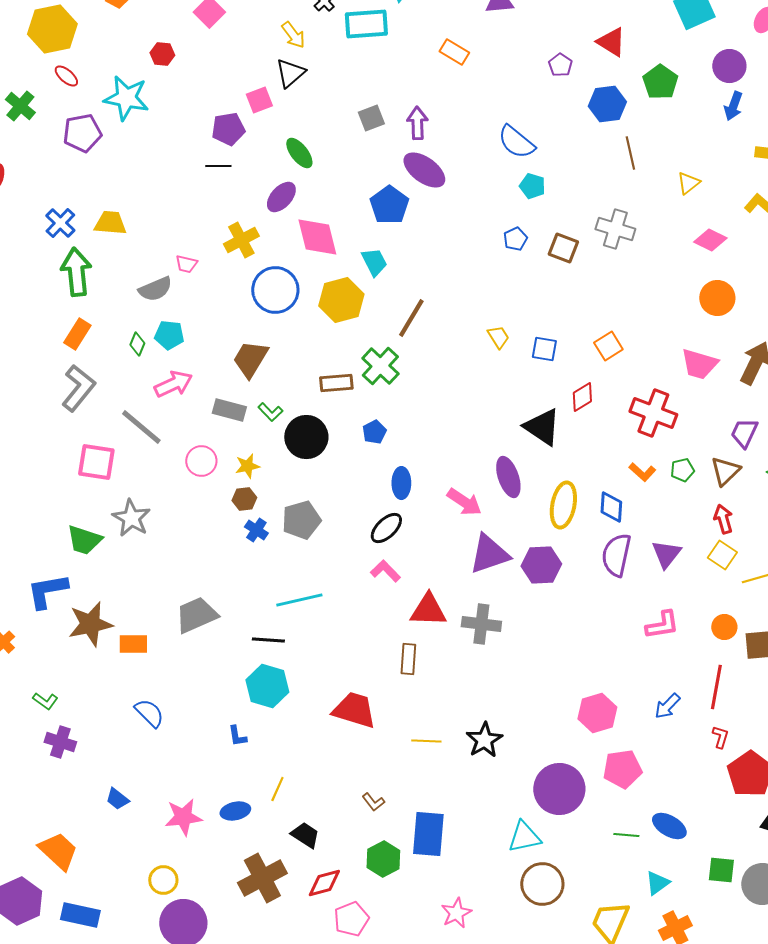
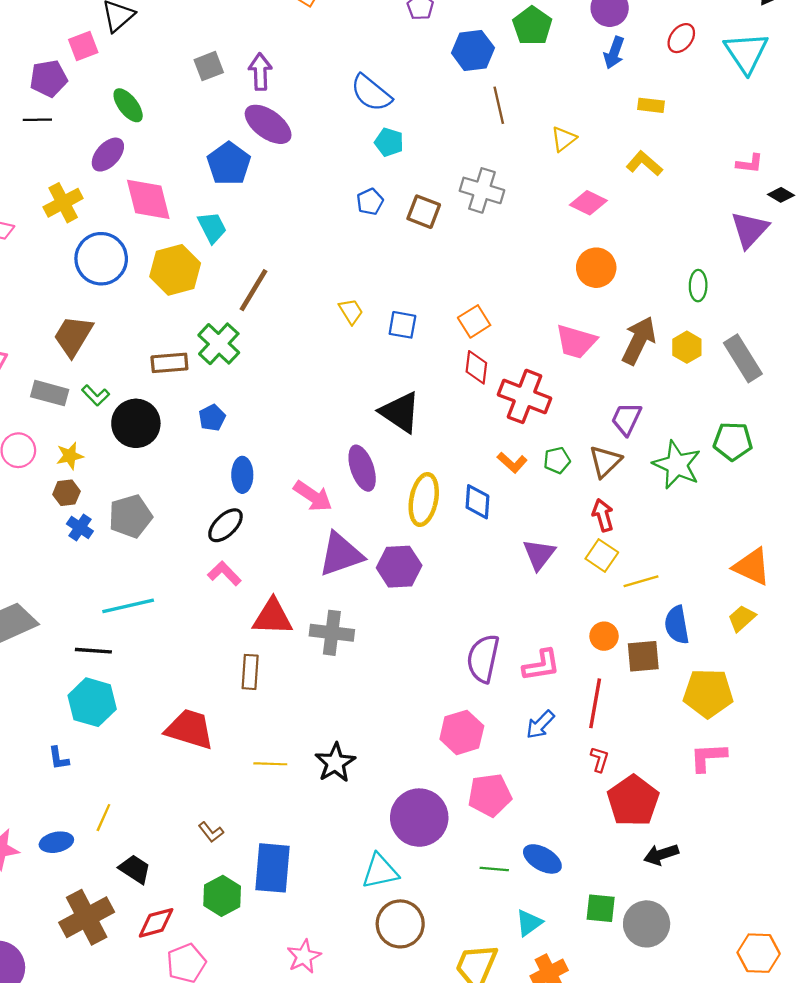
red diamond: (582, 397) -> (476, 367), moved, turned -52
purple semicircle: (616, 555) -> (483, 659), moved
pink L-shape: (662, 625) -> (541, 665), moved

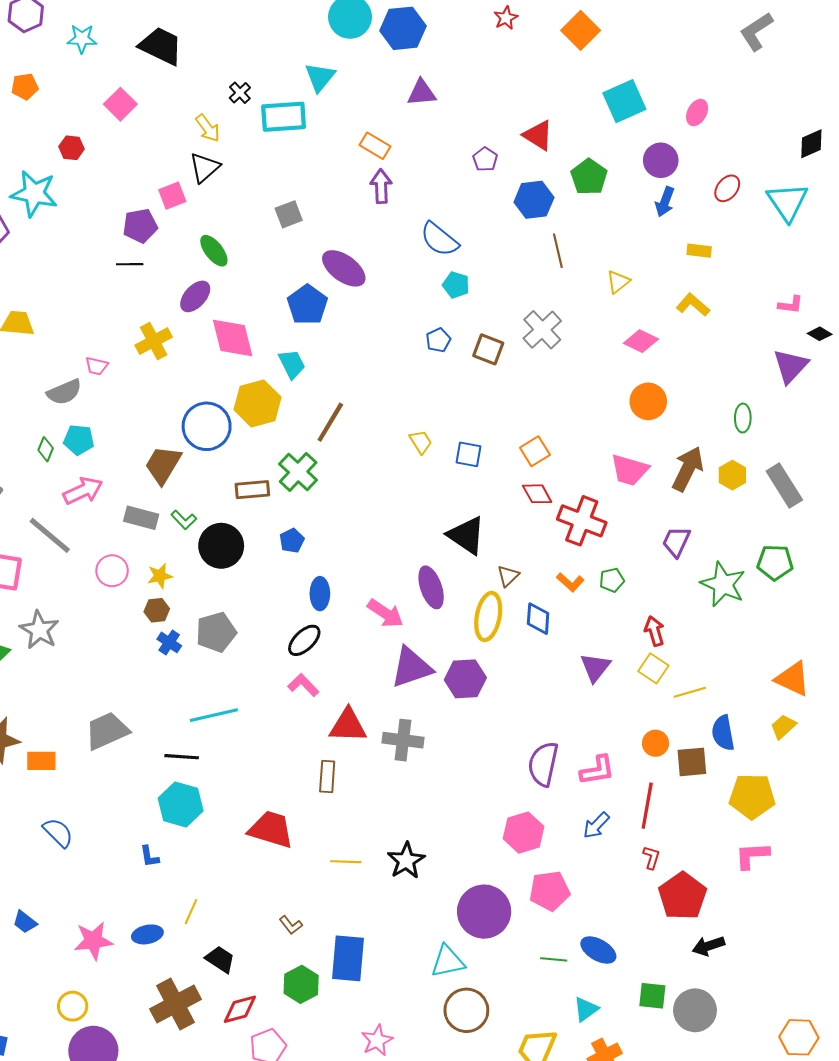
purple arrow: (260, 72) -> (381, 186), moved
gray cross: (482, 190) -> (542, 330), turned 30
blue circle: (101, 259) -> (207, 426), moved
red diamond: (476, 367) -> (537, 494), turned -36
brown triangle: (605, 461) -> (508, 576), moved, size x0.7

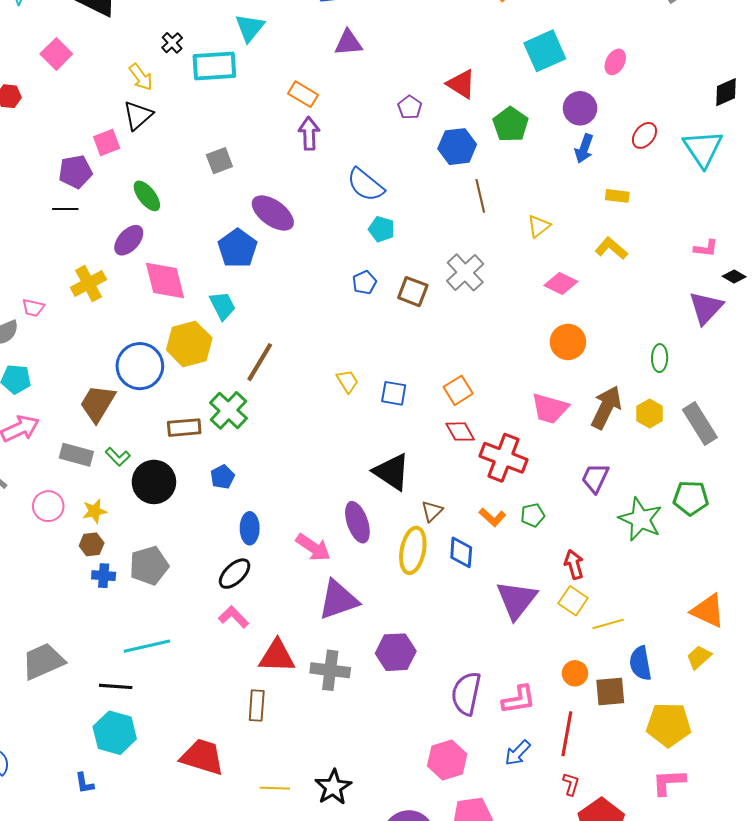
blue cross: (169, 642) -> (104, 576), turned -30
purple triangle: (595, 667) -> (517, 600), size x1.4
purple hexagon: (465, 679) -> (396, 652), moved

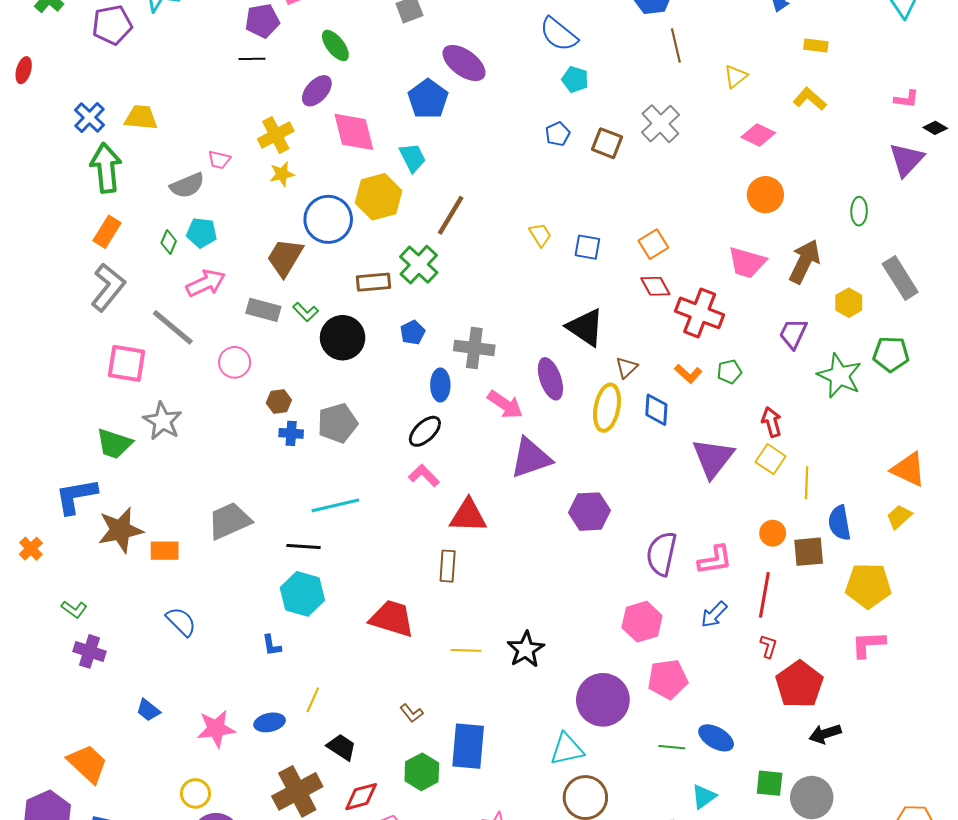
yellow hexagon: (650, 413) -> (849, 303), moved
yellow star: (95, 511) -> (282, 174), moved
yellow line: (608, 624) -> (807, 483), turned -72
gray cross: (330, 670) -> (474, 348), moved

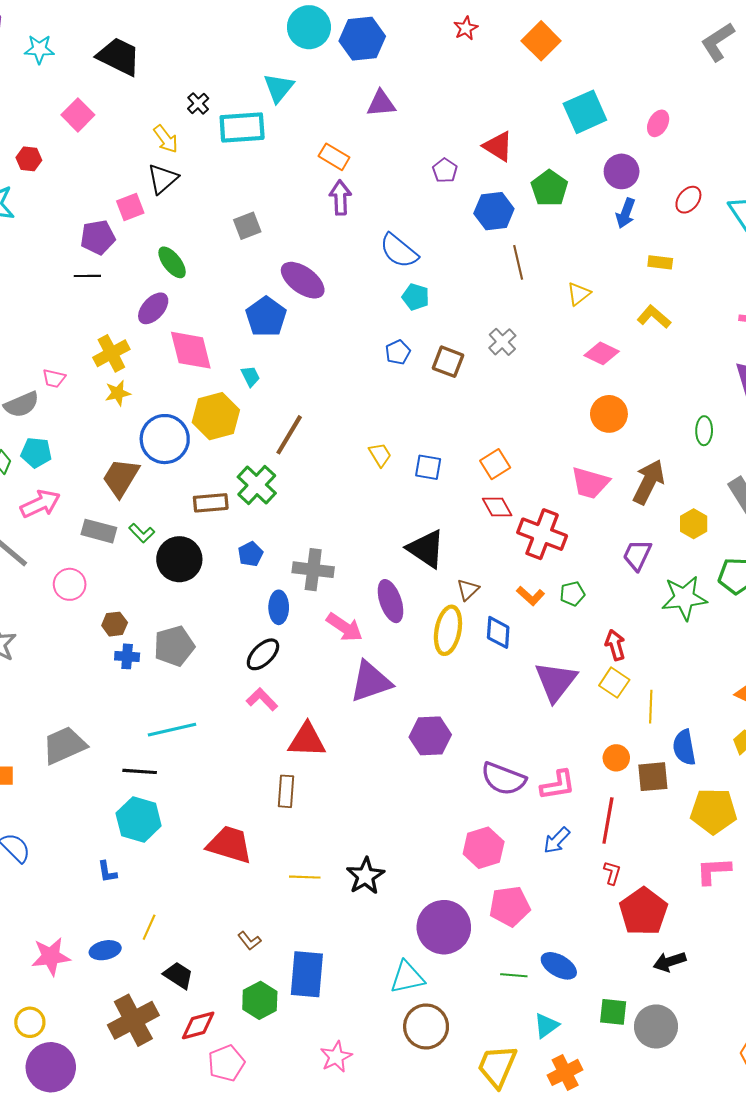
gray cross: (660, 124) -> (502, 342), size x0.7
cyan trapezoid: (413, 158) -> (250, 376), size x0.7
green star: (840, 376) -> (684, 598), turned -30
purple semicircle: (662, 554) -> (503, 779), turned -81

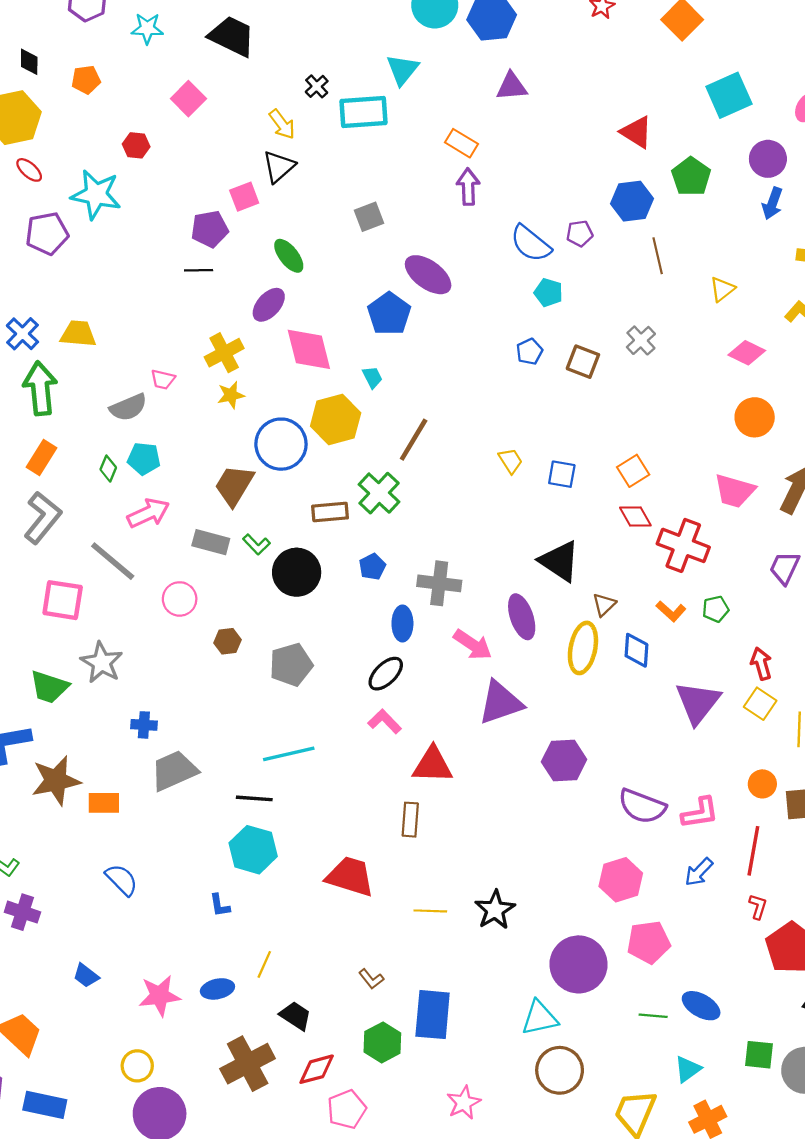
purple pentagon: (445, 170) -> (580, 233), moved, turned 30
blue cross: (127, 656) -> (144, 725), moved

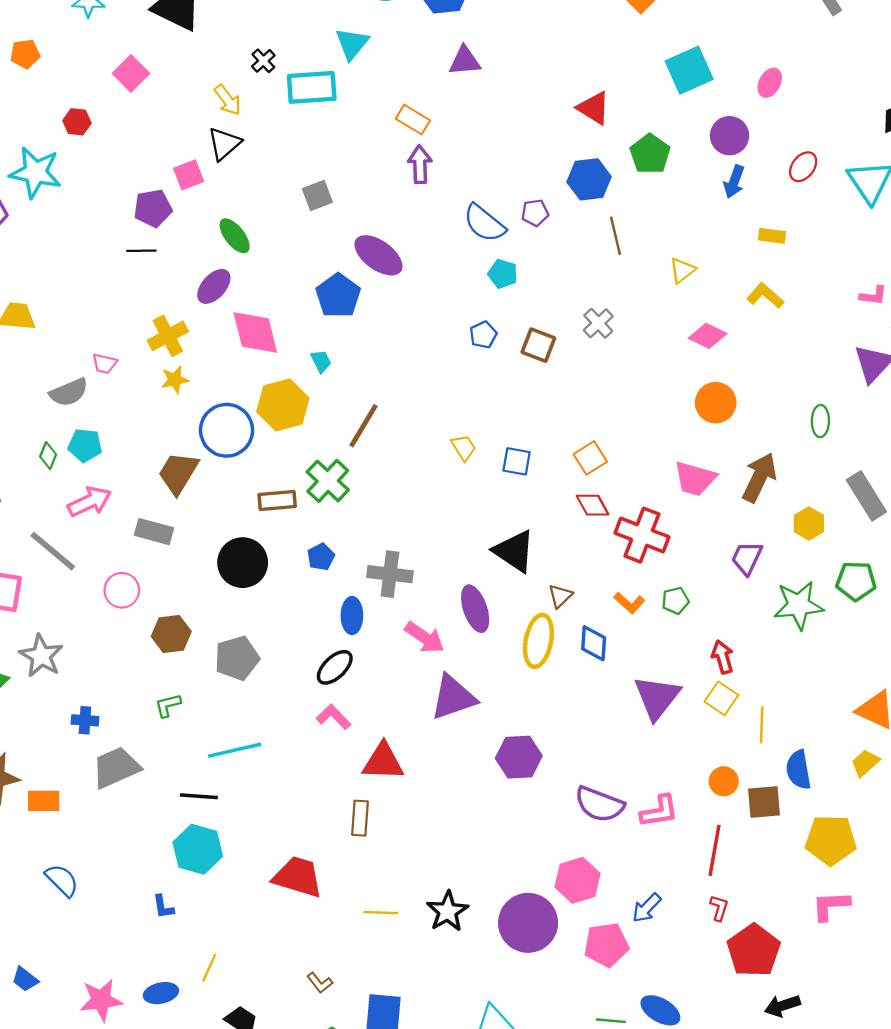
green L-shape: (256, 544) -> (168, 705), moved, turned 120
brown hexagon: (227, 641) -> (171, 634), size x1.4
blue arrow: (699, 872) -> (647, 908), moved
purple circle: (579, 964) -> (528, 923), moved

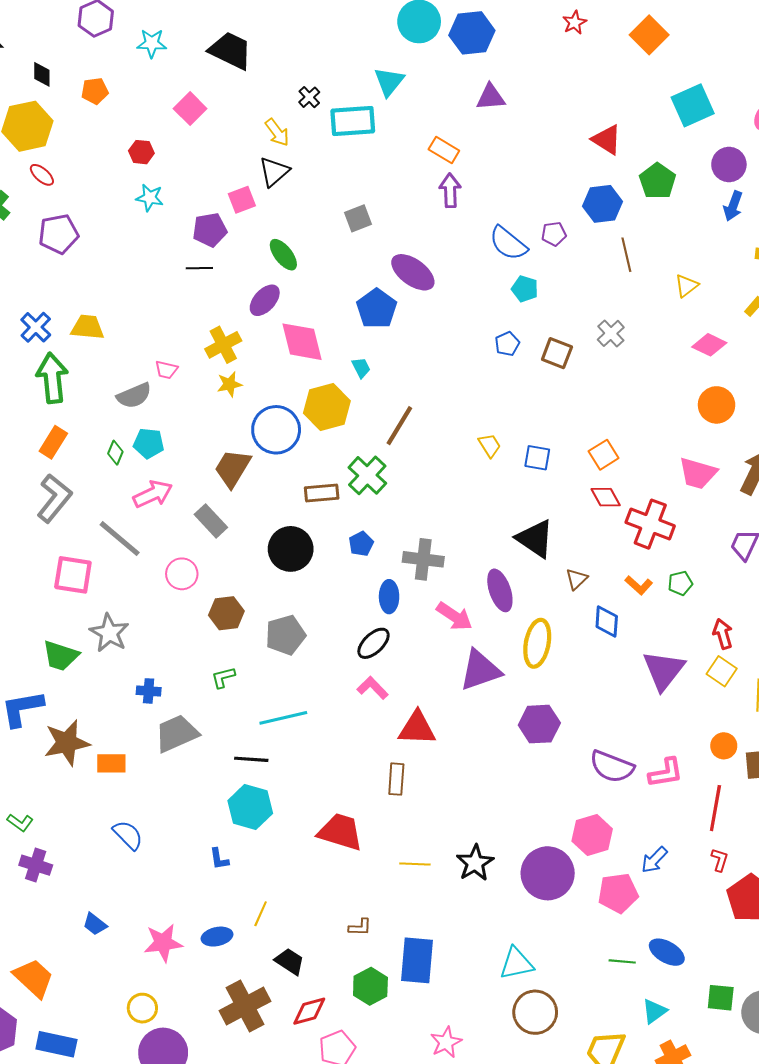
cyan star: (35, 172) -> (150, 198), moved, size x0.6
gray rectangle: (154, 532) -> (211, 521), turned 32
yellow ellipse: (538, 641) -> (537, 643), moved
brown L-shape: (320, 983) -> (360, 927), turned -50

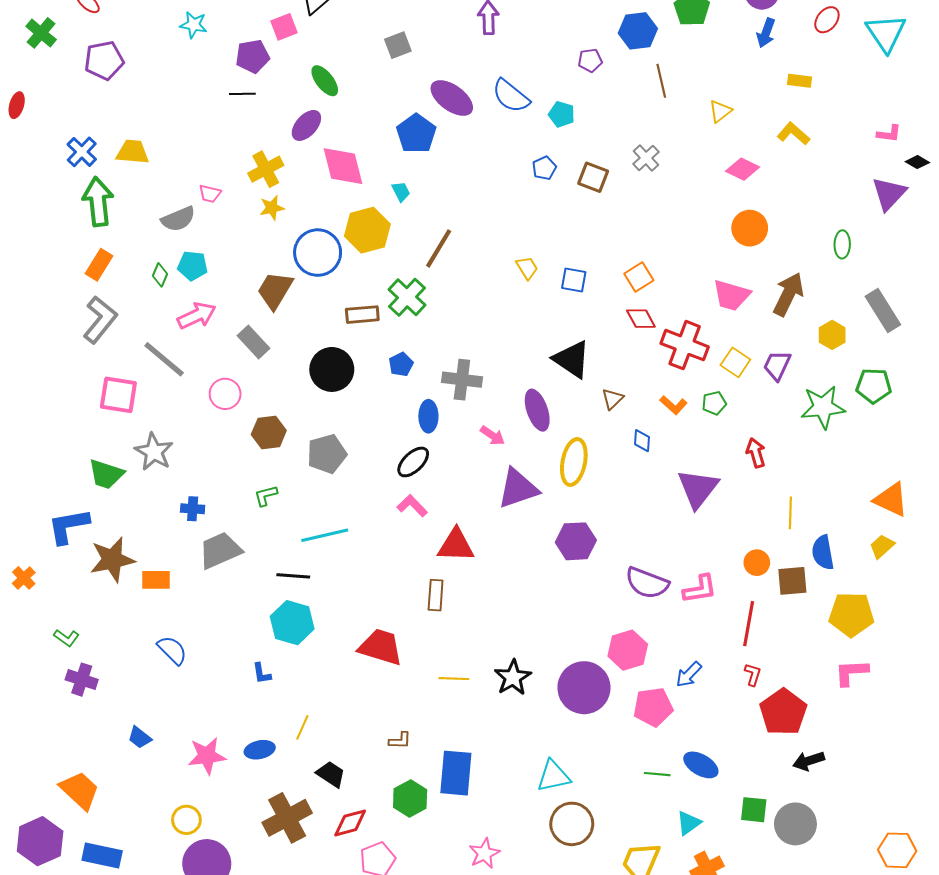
blue semicircle: (508, 243) -> (511, 96), moved
pink arrow: (454, 616) -> (492, 436), size x0.7
blue diamond: (607, 622) -> (642, 441), size x0.7
yellow square: (722, 671) -> (735, 362), moved

